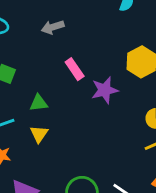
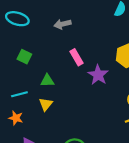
purple star: (105, 90) -> (98, 75), turned -30

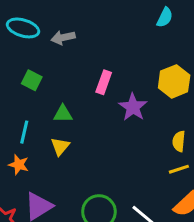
gray arrow: (63, 24) -> (63, 38), moved
pink rectangle: (77, 57) -> (104, 82), turned 49
cyan line: (19, 94) -> (24, 132), turned -63

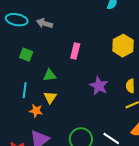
gray arrow: (63, 38) -> (45, 23), turned 35
purple star: (133, 107) -> (99, 86), moved
orange star: (19, 165) -> (36, 111), moved

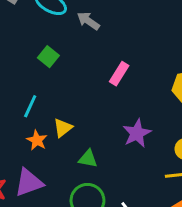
green triangle: (50, 75) -> (88, 159), moved

